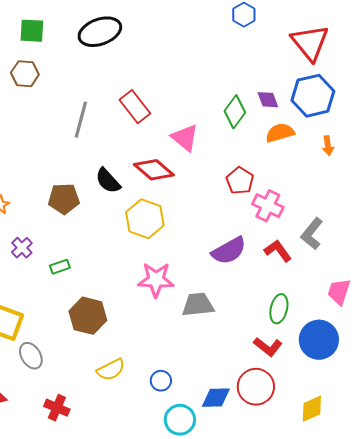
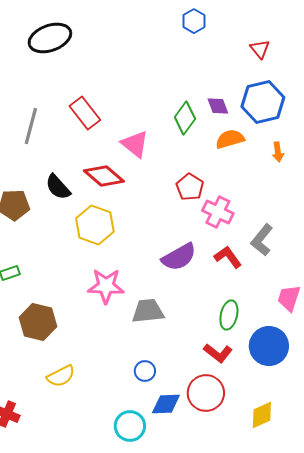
red triangle: (310, 43) -> (260, 49), size x0.5
blue circle: (161, 381) -> (145, 371), moved

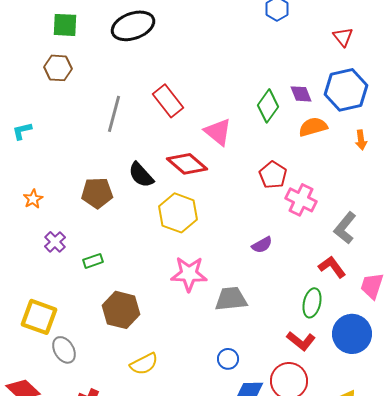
purple semicircle: (179, 257) -> (262, 245), size x0.6
red L-shape: (228, 257) -> (332, 267), moved

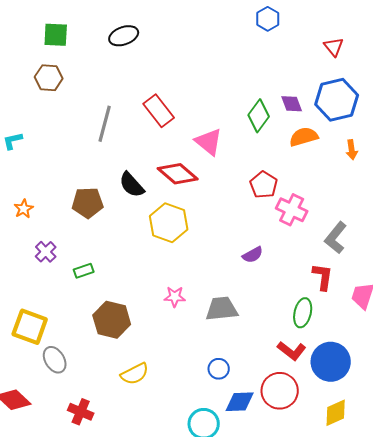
black ellipse: (133, 26) -> (124, 36), size x0.7
red L-shape: (332, 267) -> (323, 277), turned 44
pink star: (189, 274) -> (175, 297), moved, size x0.6
blue circle: (352, 334) -> (331, 362), moved

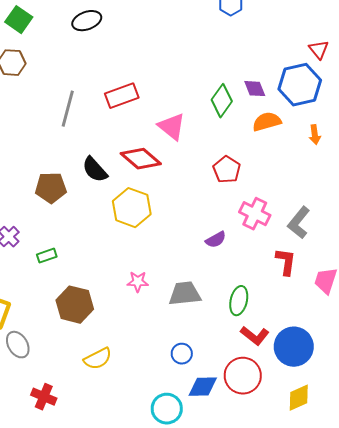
green square: (56, 35) -> (19, 20), turned 32
red triangle: (334, 47) -> (319, 50), moved
red rectangle: (159, 111) -> (122, 96), turned -72
pink cross: (292, 210) -> (255, 214), moved
green ellipse: (303, 313) -> (239, 301), moved

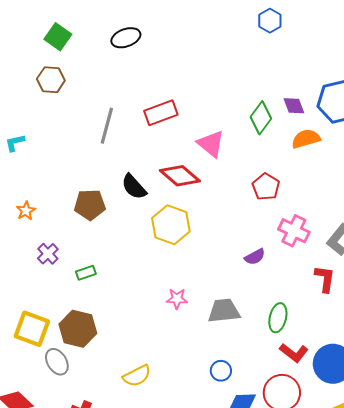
brown hexagon: (75, 305) -> (78, 329), moved

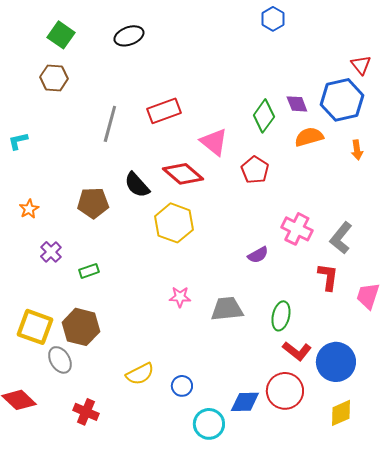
red pentagon: (266, 187) -> (255, 170), moved
blue circle: (221, 371) -> (182, 386), moved

